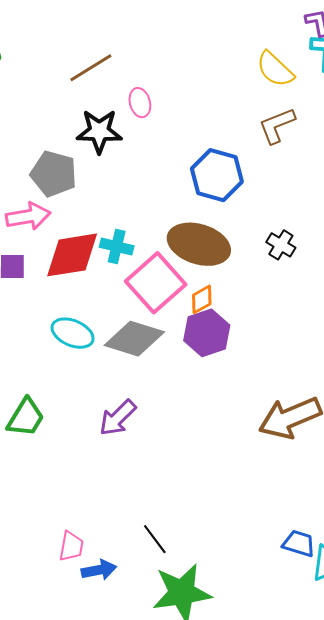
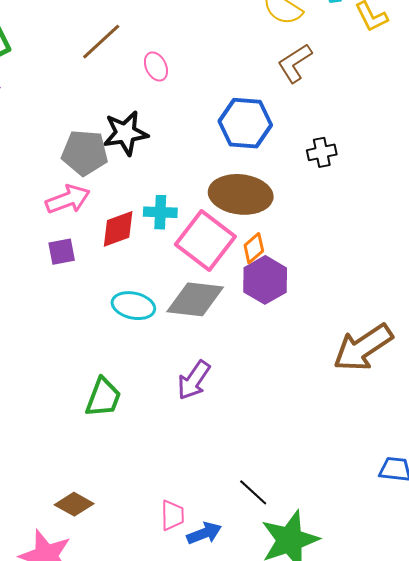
black star: (99, 131) -> (126, 133), moved
black cross: (281, 245) -> (322, 152), moved, turned -32
red diamond: (72, 255) -> (118, 229), size x0.7

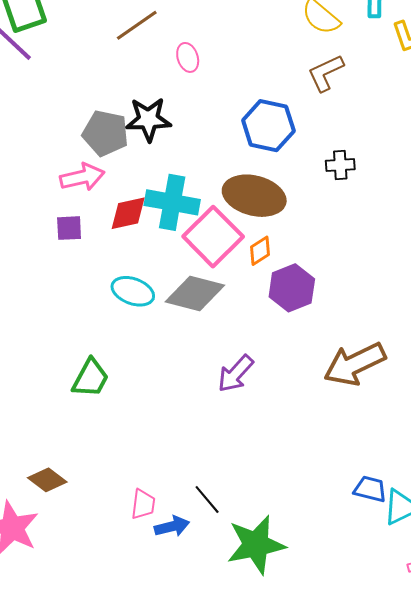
cyan cross: (160, 212) -> (172, 202), size x1.6
purple hexagon: (265, 280) -> (292, 288), moved
purple arrow: (194, 380) -> (236, 374), moved
black line: (253, 492) -> (207, 500), moved

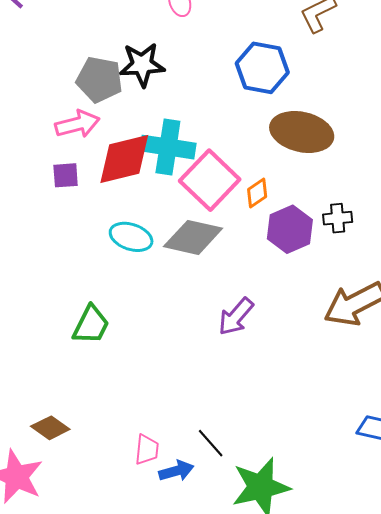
black cross: (340, 165) -> (338, 218), moved
brown ellipse: (254, 196) -> (302, 132), moved
red diamond: (128, 213) -> (124, 159), size x1.5

